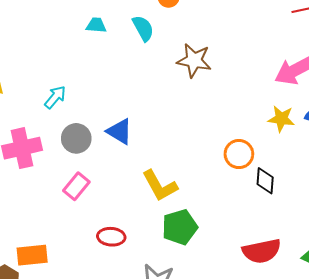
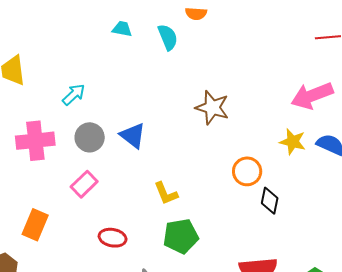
brown star: (194, 60) -> (212, 108), moved
yellow L-shape: (160, 186) -> (166, 193), size x0.7
orange rectangle: (32, 255) -> (35, 225), moved, turned -68

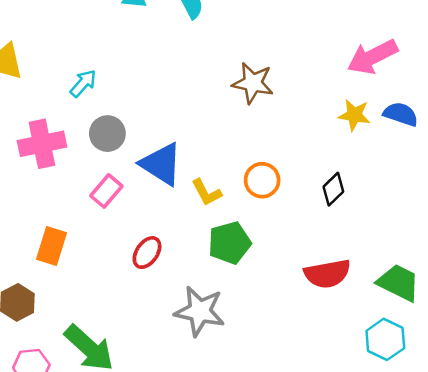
blue triangle: (133, 136) -> (161, 164), moved, size x1.4
orange circle: (247, 171) -> (262, 180), moved
black diamond: (270, 201) -> (333, 189), turned 40
red ellipse: (113, 238) -> (147, 253), turned -60

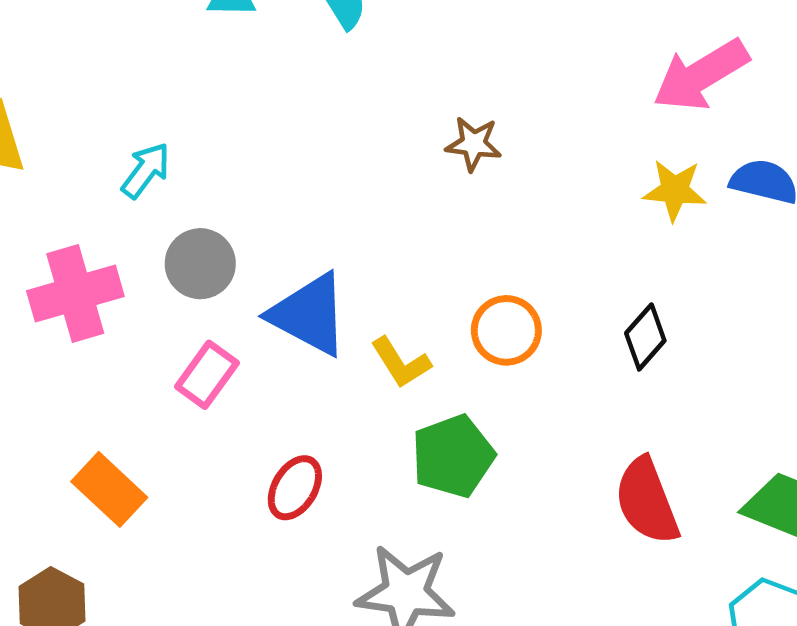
brown star: (253, 83) -> (474, 144), size x0.7
orange rectangle: (51, 246) -> (109, 489), turned -60
red semicircle: (327, 274) -> (647, 501), turned 84

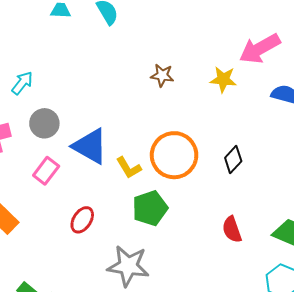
yellow star: (675, 190) -> (223, 79), moved
orange circle: (506, 330) -> (174, 155), size x1.6
red semicircle: (647, 501) -> (232, 229), size x0.7

